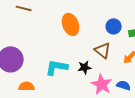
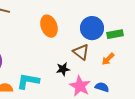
blue circle: (114, 26) -> (92, 28), size x1.5
cyan L-shape: (57, 67) -> (28, 81), moved

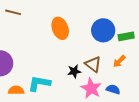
brown triangle: (81, 52) -> (93, 64), moved

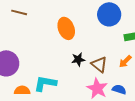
blue circle: (103, 30) -> (109, 14), moved
black star: (74, 71) -> (78, 59), moved

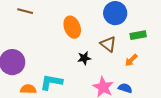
brown triangle: (99, 64) -> (108, 44), moved

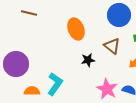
cyan L-shape: (51, 82) -> (55, 84), turned 115

